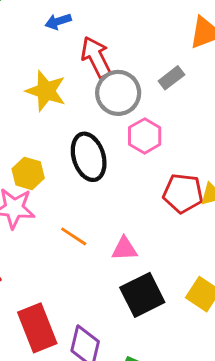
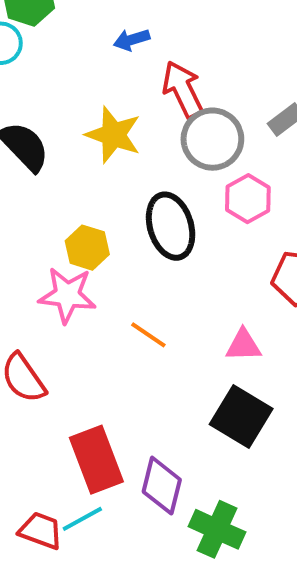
pink triangle: (124, 249) -> (243, 345), moved
black square: (142, 295) -> (241, 417), turned -33

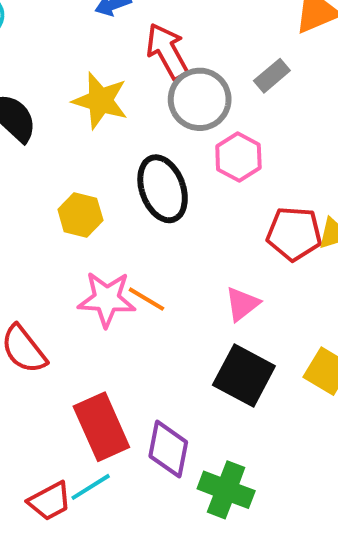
pink star: (67, 295) -> (107, 299), moved
pink triangle: (243, 345) -> (242, 304), turned -33
red trapezoid: (41, 531) -> (50, 501), turned 135

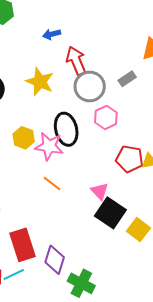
pink star: (107, 299) -> (49, 146), moved
pink triangle: (242, 304) -> (100, 191), turned -42
black square: (244, 375) -> (110, 213), moved

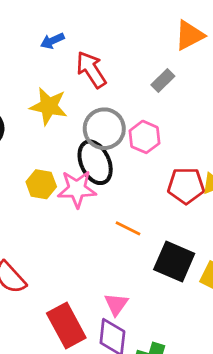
gray circle: (90, 86) -> (104, 129), moved
orange line: (52, 183) -> (128, 228), moved
pink triangle: (100, 191) -> (116, 304), moved, turned 30

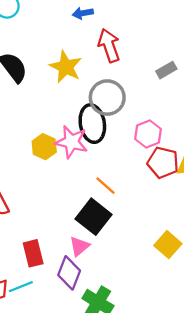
pink hexagon: (145, 137) -> (148, 134), moved
yellow hexagon: (41, 184) -> (44, 147), moved
black square: (174, 262) -> (94, 217), moved
red rectangle: (66, 326) -> (33, 253), size x0.7

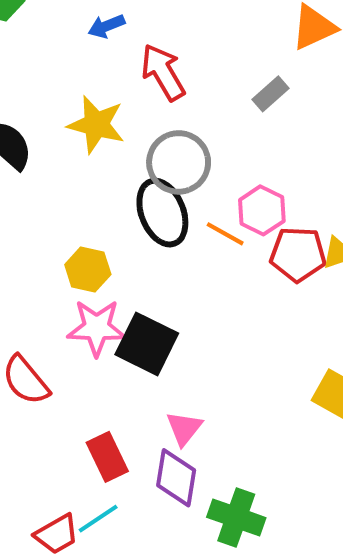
pink star: (71, 142) -> (97, 328), moved
orange line: (106, 186) -> (225, 234), moved
black square: (94, 217) -> (147, 344), moved

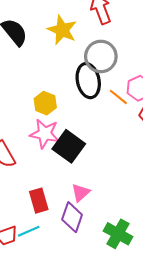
green cross: (236, 517) -> (118, 234), moved

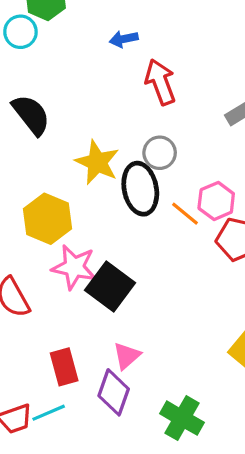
yellow star: (62, 30) -> (97, 162), moved
gray circle: (101, 56) -> (160, 153), size x0.7
yellow hexagon: (45, 103) -> (47, 219), moved, size x1.4

